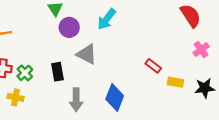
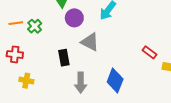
green cross: (25, 73) -> (35, 26), moved

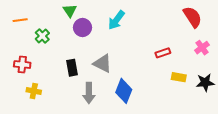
orange line: (16, 23) -> (20, 20), moved
gray triangle: (90, 42) -> (103, 63), moved
red rectangle: (150, 52) -> (163, 53), moved, turned -56

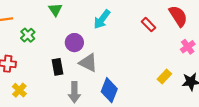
purple circle: (83, 28) -> (74, 43), moved
red rectangle: (163, 53) -> (149, 25), moved, turned 64
yellow rectangle: (179, 77) -> (164, 76), turned -56
yellow cross: (34, 91) -> (19, 90), turned 32

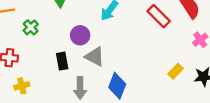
red rectangle: (149, 25) -> (159, 16), size x1.5
yellow cross: (19, 90) -> (22, 86), turned 32

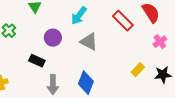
gray triangle: (95, 57) -> (89, 42), moved
black rectangle: (62, 61) -> (37, 61), turned -56

